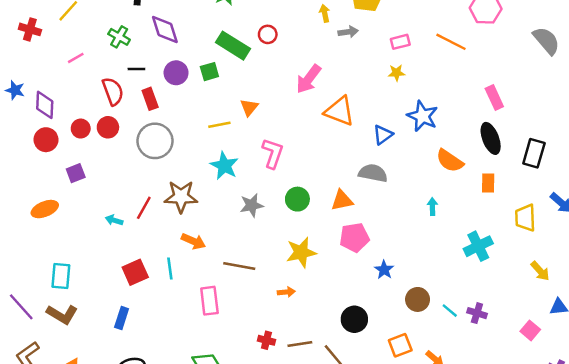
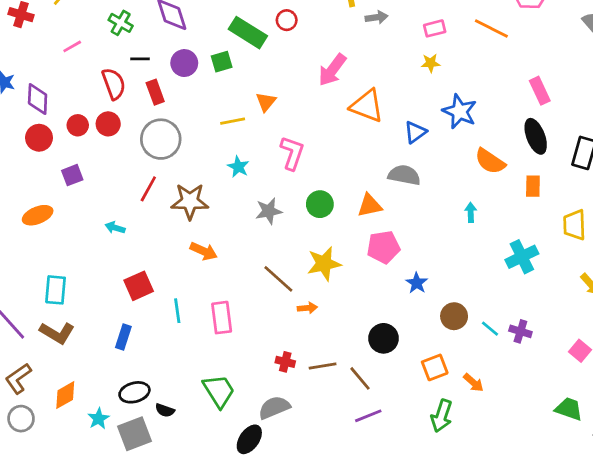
cyan star: (224, 166) -> (238, 167), size x0.7
red line: (144, 208) -> (148, 189), moved
brown line: (239, 266) -> (278, 279), moved, turned 32
cyan line: (170, 268) -> (177, 311), moved

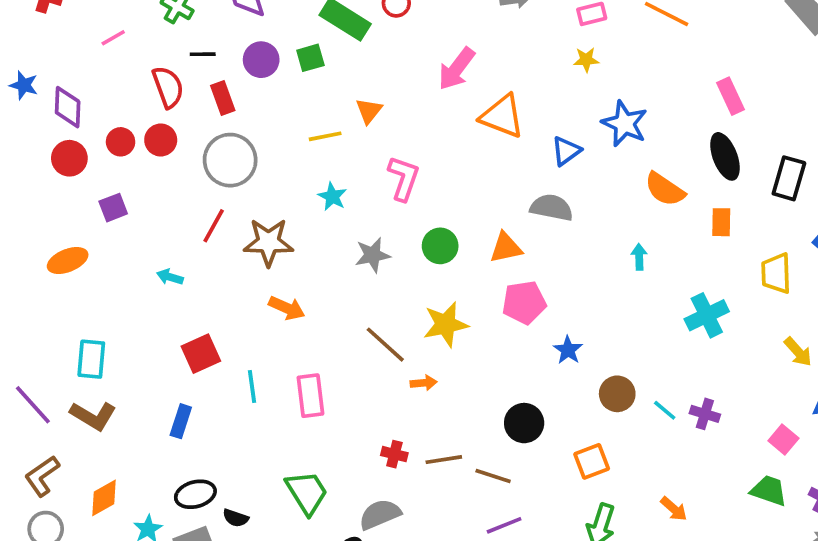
brown line: (360, 378) -> (493, 476), turned -32
orange arrow: (473, 383) -> (674, 509), moved
green trapezoid: (569, 409) -> (769, 491), moved

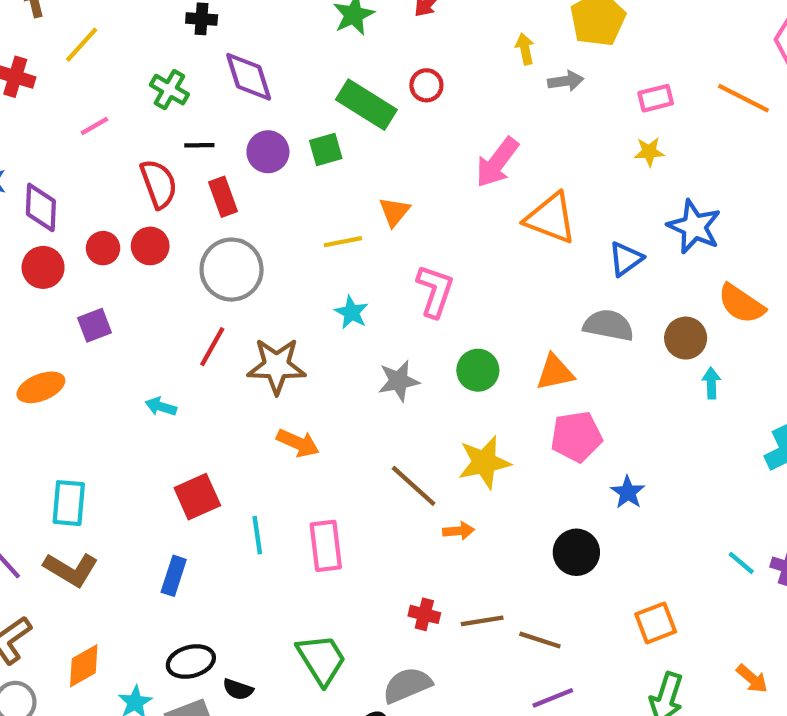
brown circle: (617, 394) -> (686, 338), moved
black circle: (524, 423) -> (576, 552), moved

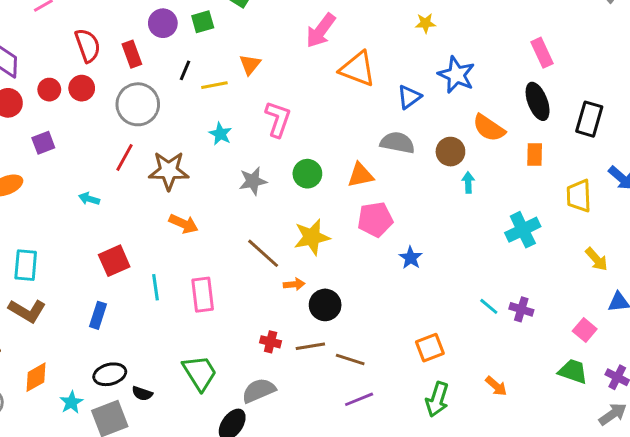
black line: (199, 145) -> (185, 70), moved, turned -66
black circle: (576, 552) -> (325, 305), moved

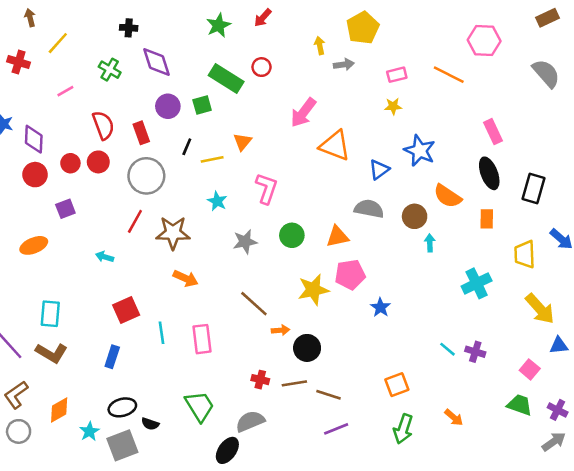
yellow star: (312, 237) -> (313, 290), moved
yellow arrow: (597, 259) -> (540, 309), size x1.5

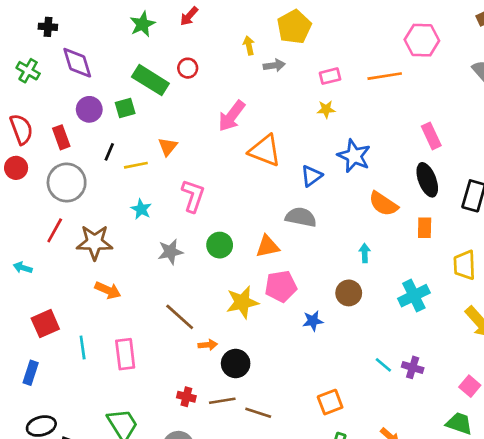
orange line: (449, 75) -> (385, 76), turned -36
brown circle: (415, 216) -> (349, 293), moved
blue star: (380, 307) -> (313, 321), turned 30

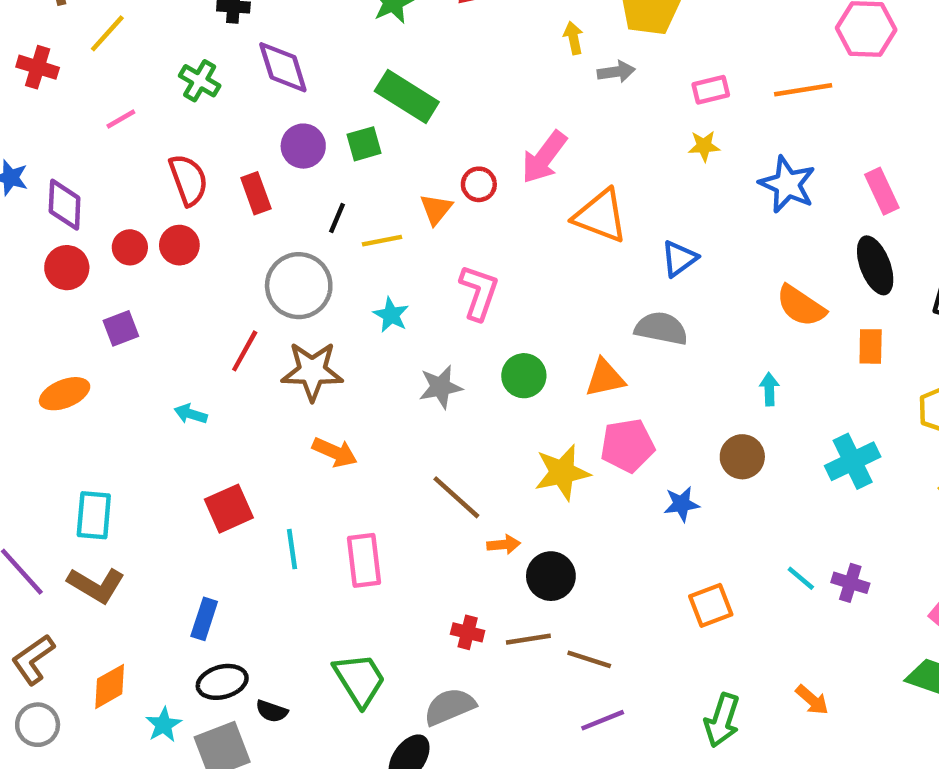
red circle: (188, 68) -> (479, 184), moved
blue star: (354, 156) -> (787, 184), moved
gray circle: (67, 183) -> (299, 286), moved
blue rectangle: (31, 373) -> (204, 619), moved
orange square: (330, 402) -> (711, 605), moved

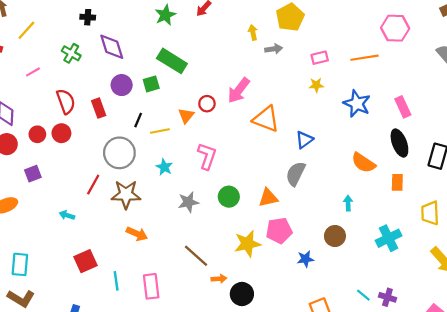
gray semicircle: (661, 328) -> (296, 174), turned -75

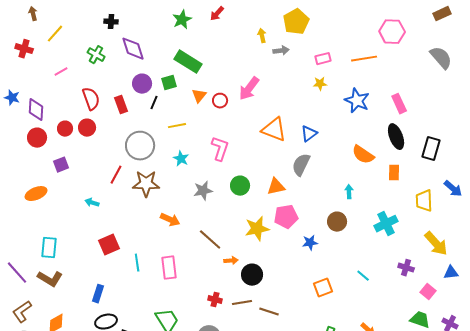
orange triangle: (186, 116) -> (199, 96), moved
orange triangle: (266, 119) -> (274, 130), moved
black line: (138, 120) -> (154, 103), moved
orange arrow: (137, 234) -> (170, 220), moved
purple cross: (387, 297) -> (406, 268), moved

